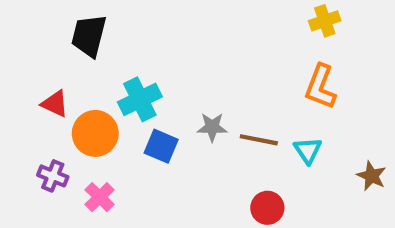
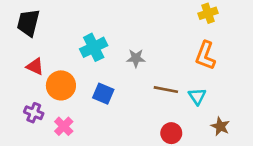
black trapezoid: (89, 36) -> (28, 23), moved
cyan cross: (140, 99) -> (94, 47), moved
gray star: (212, 127) -> (136, 58), moved
brown star: (371, 176) -> (220, 126), moved

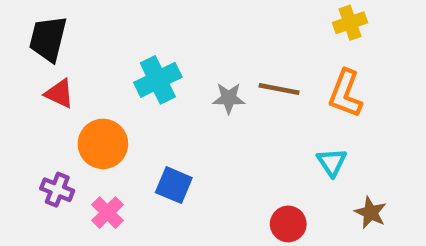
red triangle: (35, 66) -> (59, 94), moved
brown line: (166, 90) -> (279, 89), moved
blue square: (103, 94) -> (174, 185), moved

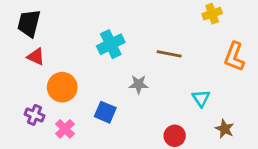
cyan cross: (158, 80) -> (111, 44), moved
orange L-shape: (345, 94) -> (234, 57), moved
gray star: (229, 98) -> (139, 84), moved

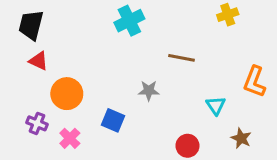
cyan cross: (111, 44) -> (129, 21), moved
orange L-shape: (234, 57) -> (255, 82), moved

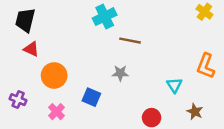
yellow cross: (228, 15) -> (204, 12), moved, turned -35
brown line: (182, 58) -> (130, 41), moved
purple cross: (37, 123) -> (18, 100), moved

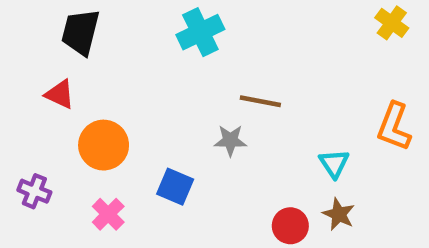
black trapezoid: (25, 20) -> (80, 32), moved
brown line: (130, 41) -> (260, 101), moved
brown star: (195, 112) -> (339, 214), moved

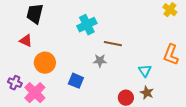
cyan cross: (200, 32) -> (87, 25), moved
pink cross: (108, 214) -> (35, 93), moved, size x1.5

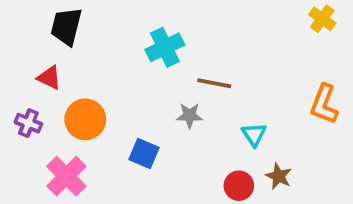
cyan triangle: (145, 71) -> (254, 134), moved
purple cross: (15, 83) -> (28, 123), moved

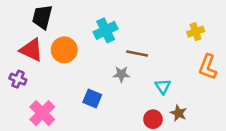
yellow cross: (322, 19) -> (196, 32), moved, turned 35
red triangle: (49, 78) -> (31, 50), size x1.5
orange circle: (85, 119) -> (64, 50), moved

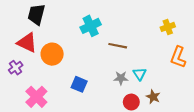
orange circle: (64, 50) -> (52, 54), moved
gray star: (121, 74) -> (121, 78), moved
purple cross: (18, 79) -> (16, 68), turned 32

